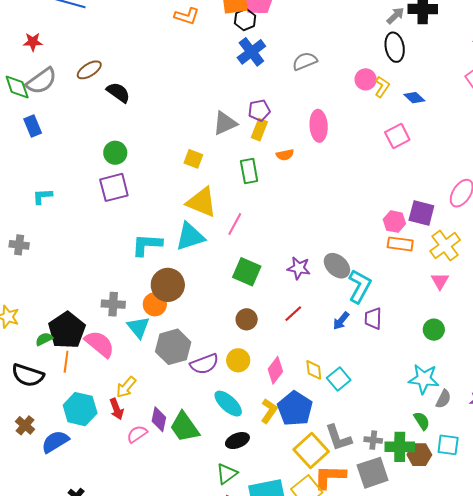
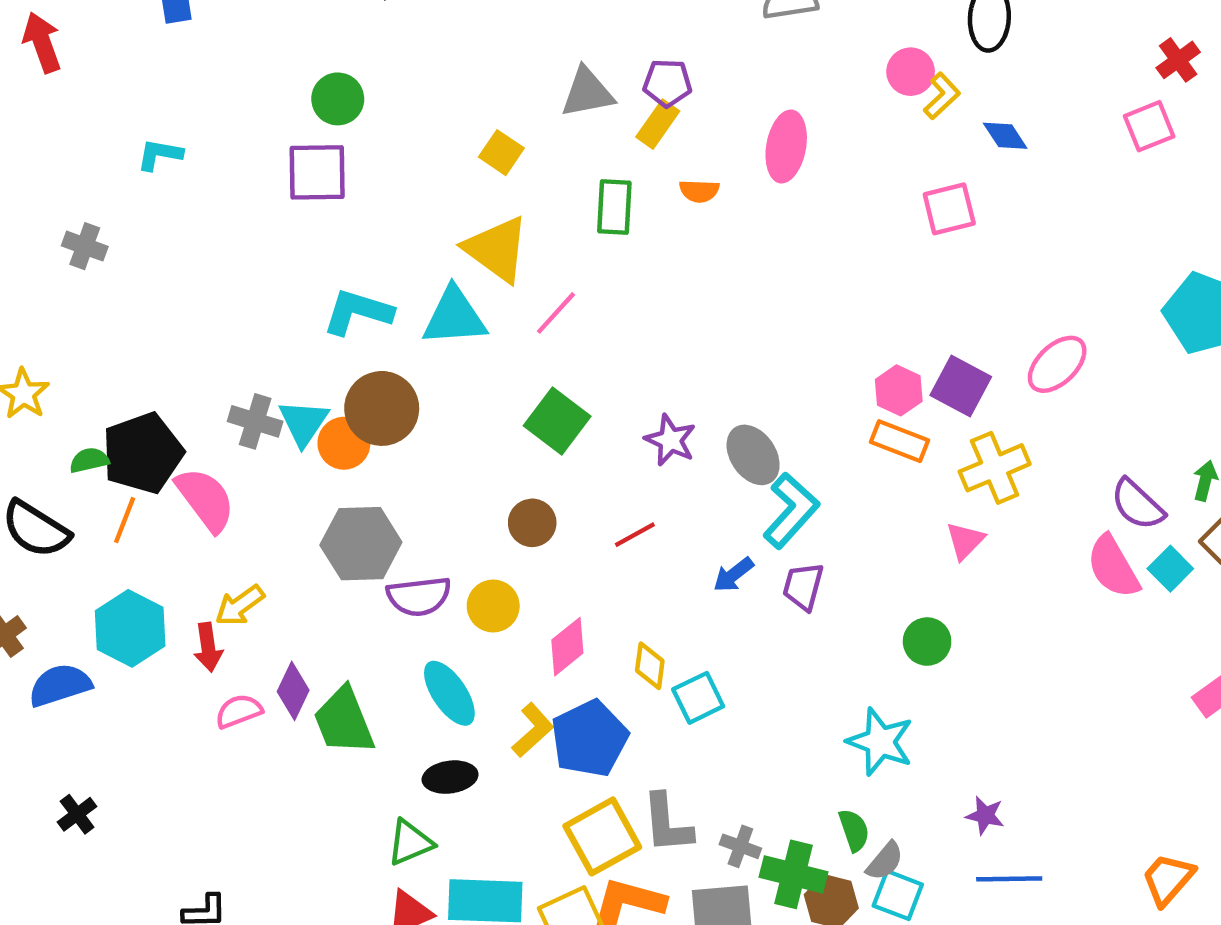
cyan triangle: (138, 327) -> (304, 423), moved
gray semicircle: (443, 399) -> (885, 861), moved

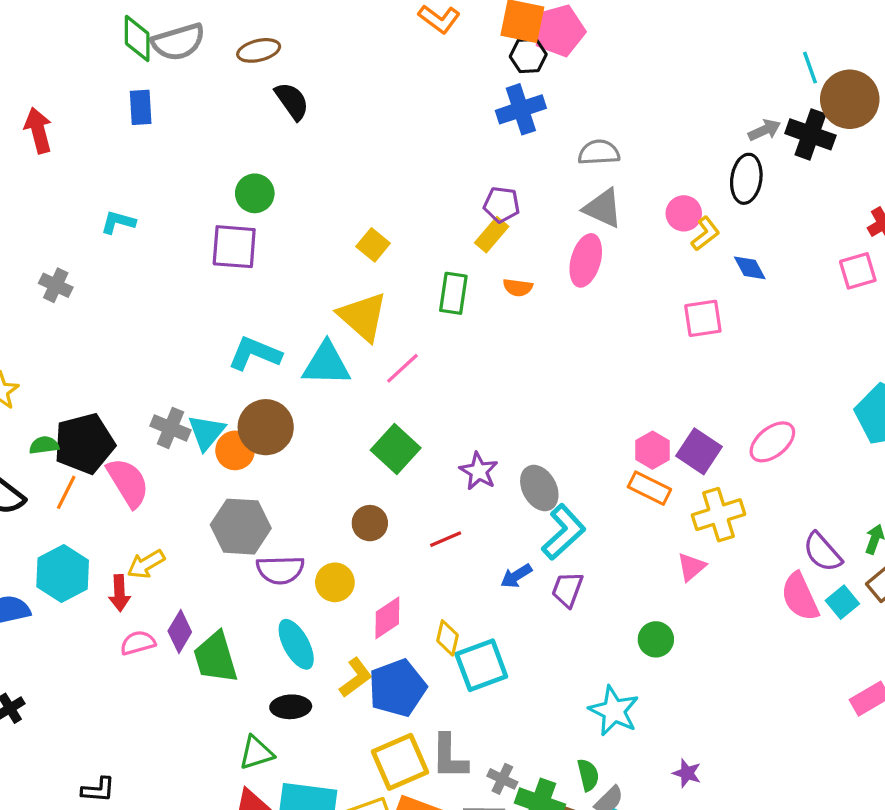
gray triangle: (587, 93) -> (603, 208), moved, turned 30
cyan square: (698, 698) -> (481, 665), size x1.4

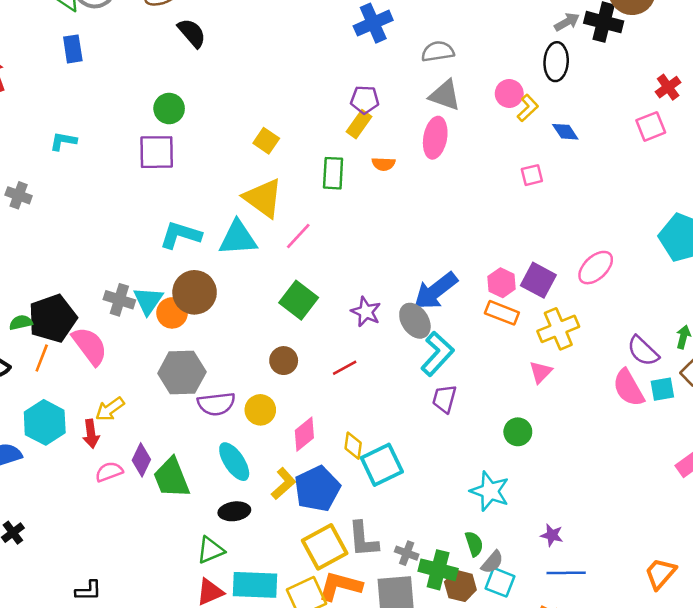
pink square: (703, 318) -> (532, 175), size x0.7
blue arrow: (516, 576) -> (435, 291), moved, size x1.8
cyan square: (842, 602) -> (662, 389), turned 35

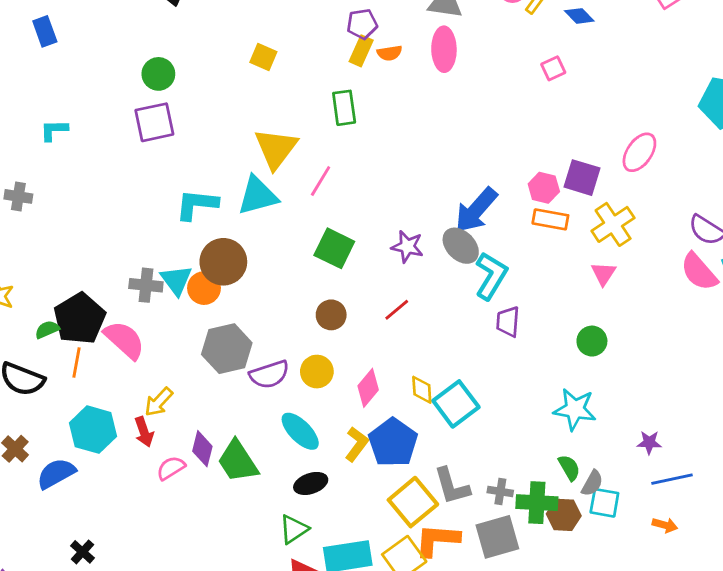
yellow square: (266, 141) -> (263, 57), moved
orange semicircle: (384, 164) -> (390, 53), moved
yellow triangle: (263, 198) -> (276, 148), turned 42

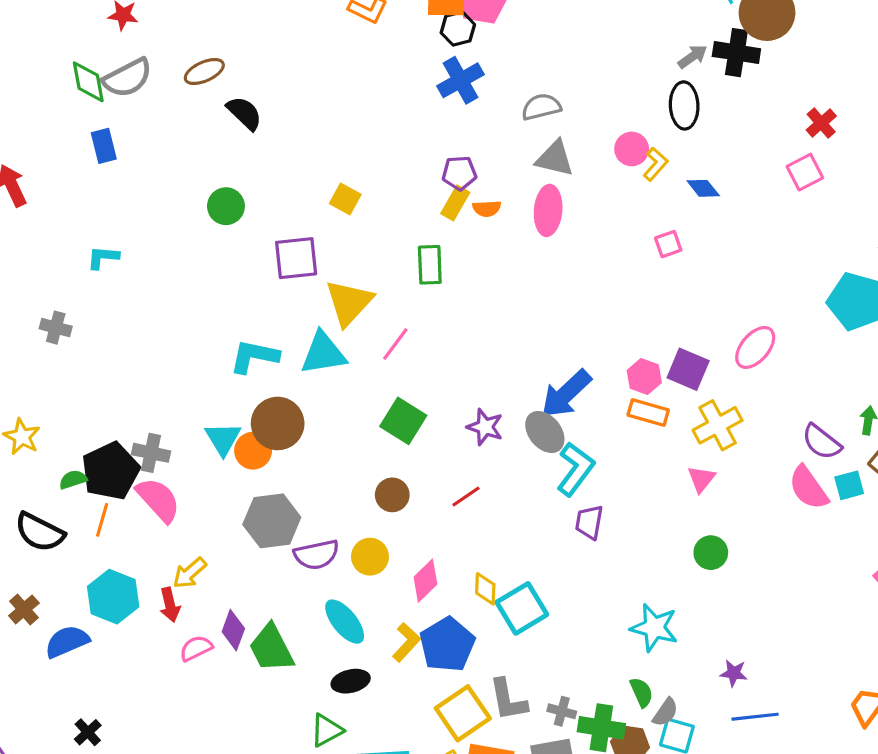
purple square: (154, 122) -> (296, 258), moved
gray cross: (146, 285) -> (151, 453), moved
green circle: (592, 341) -> (711, 553), moved

